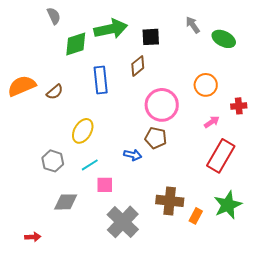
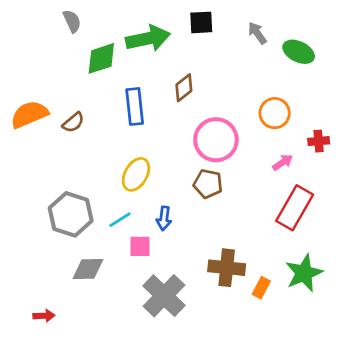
black square: (151, 37) -> (201, 22), moved
yellow ellipse: (83, 131) -> (136, 174), moved
blue arrow: (133, 155) -> (164, 218), moved, turned 84
gray hexagon: (53, 161) -> (71, 214), size x1.5

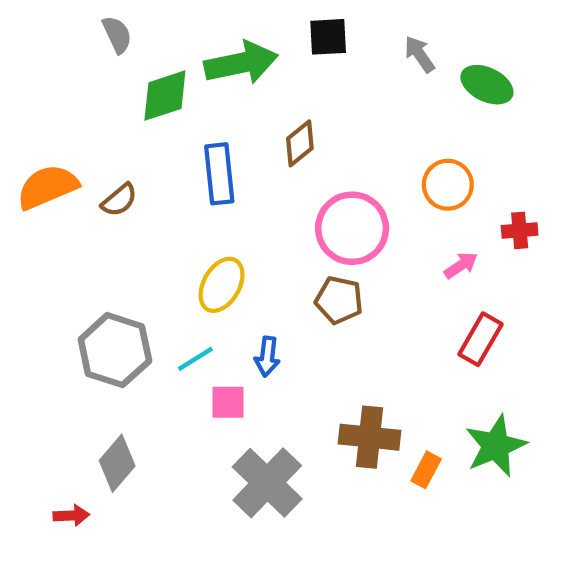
red rectangle: (295, 208) -> (480, 339), size x0.7
gray diamond: (88, 269) -> (117, 463), moved, turned -48

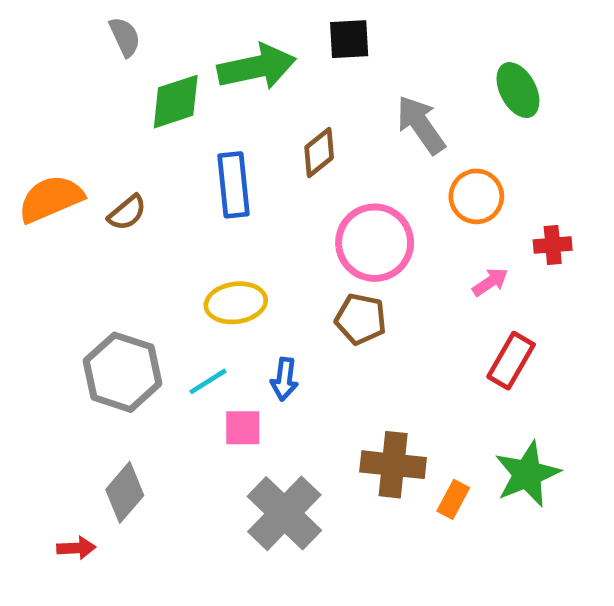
gray arrow: (420, 54) -> (421, 125), moved, size x1.5
green ellipse: (487, 85) -> (518, 90), turned 36
yellow ellipse: (222, 285) -> (236, 303), turned 52

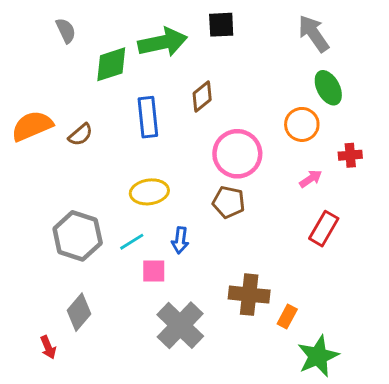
gray semicircle: (125, 37) -> (66, 31), moved
green ellipse: (518, 90) -> (328, 88), moved
gray arrow: (421, 125) -> (314, 34), moved
green star: (527, 474) -> (318, 356), moved
red arrow: (76, 548) -> (48, 347), turned 70

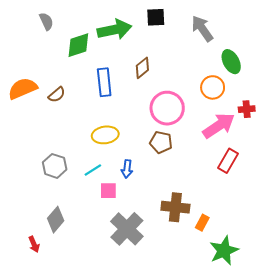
gray arrow: (314, 34) -> (202, 29), moved
pink arrow: (311, 179) -> (219, 126), size x2.0
gray hexagon: (78, 236) -> (55, 166), size x0.7

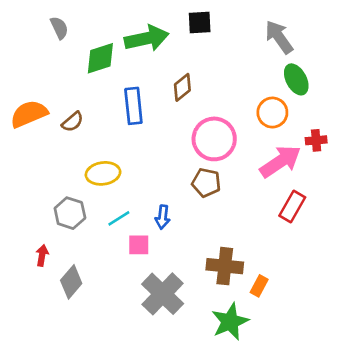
gray arrow: (202, 29) -> (279, 37), moved
yellow ellipse: (105, 135) -> (103, 173), moved
red arrow: (34, 244) -> (42, 255), moved, turned -147
green star: (224, 251) -> (230, 322), moved

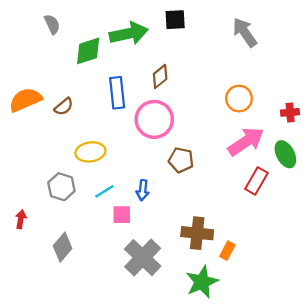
green ellipse: (296, 79) -> (285, 154), moved
pink circle: (214, 139) -> (154, 119), moved
red cross: (316, 140) -> (290, 112), moved
red arrow: (42, 255) -> (21, 219), moved

